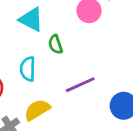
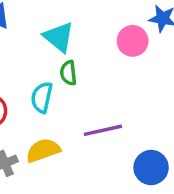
green semicircle: (55, 44) -> (68, 73), moved

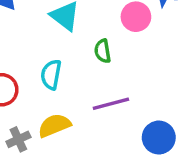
green semicircle: (68, 73) -> (103, 51), moved

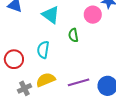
purple line: (111, 104) -> (79, 82), moved

